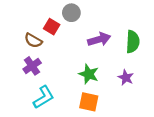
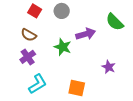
red square: (52, 27) -> (35, 11), moved
green semicircle: (133, 42) -> (115, 22), moved, turned 132
green star: (89, 74) -> (63, 47), moved

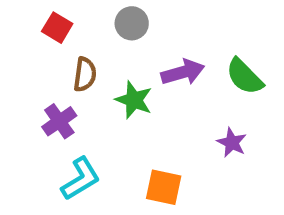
red square: (35, 11) -> (57, 28), moved
green semicircle: (115, 22) -> (245, 77), moved
brown semicircle: (29, 35) -> (85, 74), moved, turned -112

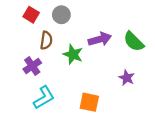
gray circle: (132, 23) -> (61, 15), moved

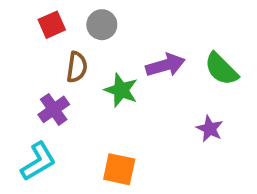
red square: (31, 15) -> (52, 25), turned 35
cyan L-shape: (44, 98) -> (38, 161), moved
orange square: (89, 102) -> (119, 169), moved

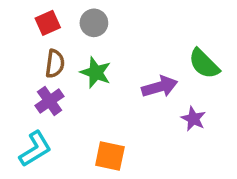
purple arrow: (165, 65) -> (160, 87), moved
brown semicircle: (77, 67) -> (55, 64), moved
green star: (121, 90) -> (96, 73), moved

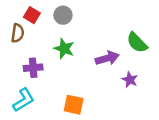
red square: (48, 23) -> (32, 15), turned -35
brown semicircle: (55, 64) -> (18, 33), moved
purple cross: (50, 101) -> (33, 68), turned 30

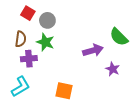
gray circle: (63, 15) -> (47, 20), moved
brown semicircle: (18, 33) -> (21, 39), moved
green star: (64, 49) -> (45, 42), moved

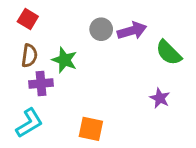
red square: (28, 13) -> (28, 19), moved
gray circle: (47, 20) -> (101, 29), moved
purple arrow: (93, 50) -> (132, 31), moved

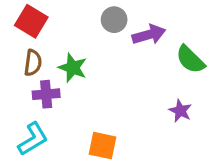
red square: (28, 19) -> (31, 21), size x1.4
gray circle: (101, 29) -> (114, 20), moved

